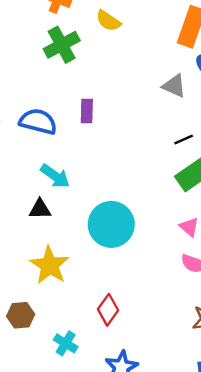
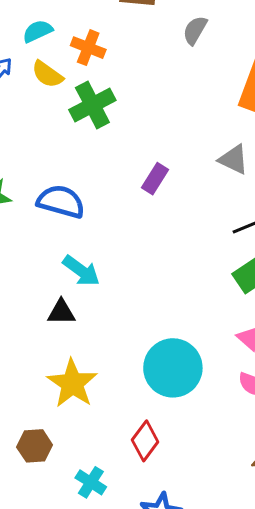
yellow semicircle: (108, 21) -> (47, 74), moved
purple rectangle: (87, 111) -> (155, 179), moved, turned 30
cyan circle: (111, 224) -> (173, 368), moved

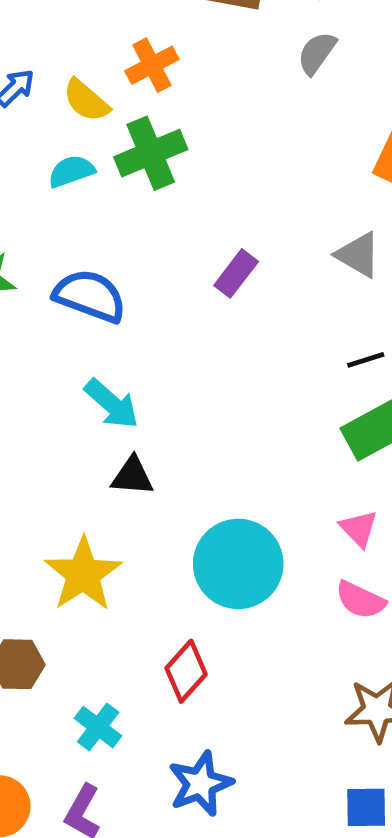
cyan semicircle: (38, 31) -> (71, 171), moved
orange cross: (88, 48) -> (152, 65), turned 36
black triangle: (61, 312) -> (132, 476), moved

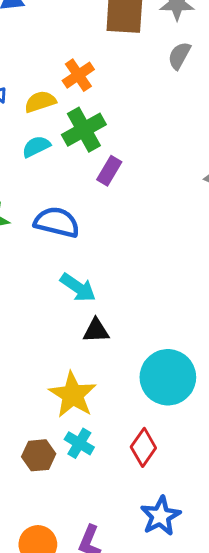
yellow semicircle: (86, 100) -> (40, 102), turned 128
purple rectangle: (236, 273) -> (109, 171), moved
cyan cross: (98, 727) -> (79, 443), moved

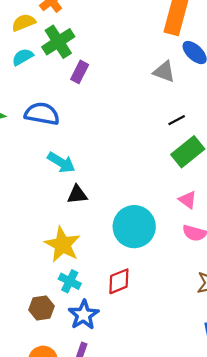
red diamond: (143, 447) -> (119, 281), turned 36
brown hexagon: (39, 455) -> (41, 308), moved
blue star: (160, 516) -> (84, 315), moved

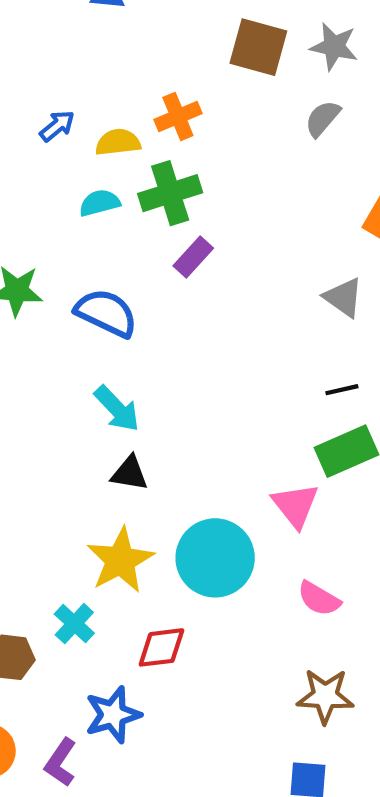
pink triangle: (188, 200) -> (295, 505), moved, size x1.4
yellow star: (62, 245) -> (120, 560), moved
blue star: (84, 315) -> (113, 715), moved

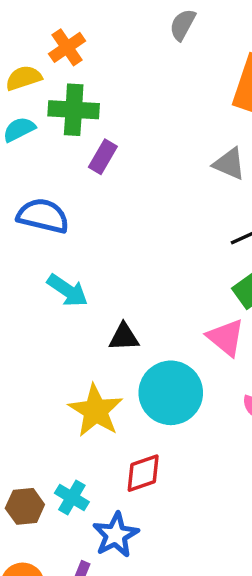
green cross: (170, 193) -> (74, 110), turned 33
black triangle: (130, 473) -> (124, 337), moved
cyan cross: (74, 624) -> (72, 498), moved

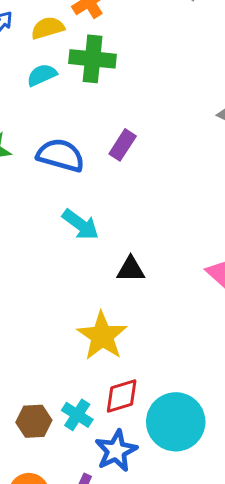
purple rectangle: (103, 157) -> (123, 145), moved
cyan circle: (171, 393) -> (176, 422), moved
red diamond: (143, 473) -> (122, 396), moved

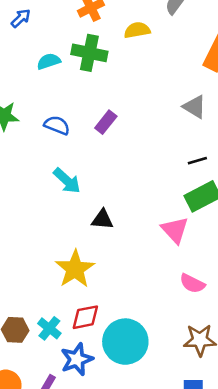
yellow semicircle: (48, 28) -> (137, 30), moved
blue semicircle: (61, 155) -> (57, 125), size x0.7

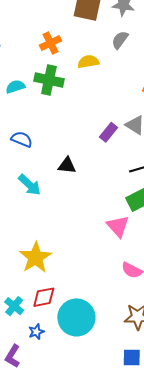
purple rectangle: (106, 122) -> (108, 132), moved
black triangle: (102, 219) -> (67, 165), moved
blue star: (77, 359) -> (36, 332), size x0.6

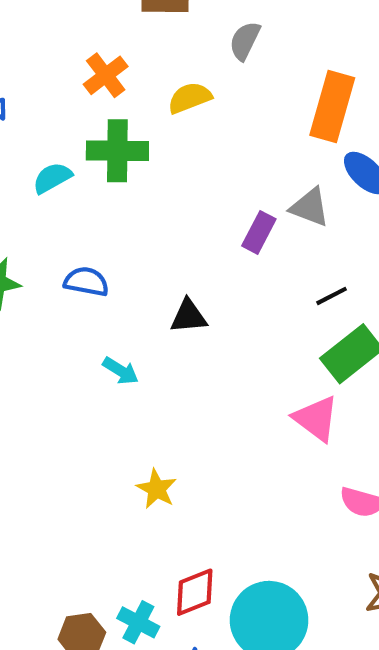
cyan arrow: (30, 185) -> (121, 371), size x0.7
yellow star: (36, 257) -> (157, 489), moved, size x0.6

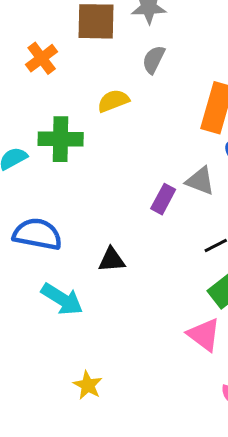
orange cross: (106, 75) -> (42, 58), moved
blue semicircle: (86, 282) -> (37, 234), size x1.5
cyan arrow: (121, 371) -> (62, 299), size x1.6

